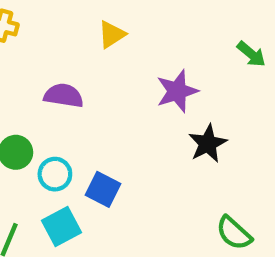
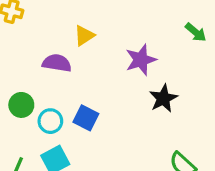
yellow triangle: (112, 34) -> (84, 36), moved
blue square: (103, 189) -> (86, 118), moved

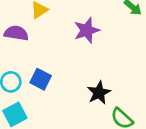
black star: (163, 98) -> (99, 93), moved

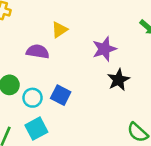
black star: (99, 93) -> (118, 80), moved

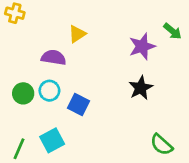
purple star: (104, 49) -> (142, 46), moved
cyan circle: (33, 98) -> (49, 91), moved

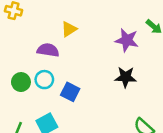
purple star: (142, 46) -> (127, 40), turned 30
black star: (141, 88) -> (126, 77), turned 30

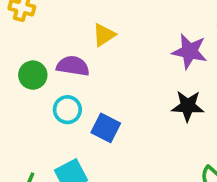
green circle: (21, 82) -> (33, 75), moved

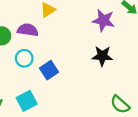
blue square: (106, 128) -> (49, 70), turned 30

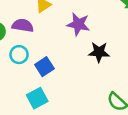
purple star: (103, 20) -> (78, 24), moved
cyan square: (27, 101) -> (37, 98), moved

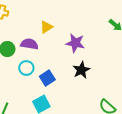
black star: (99, 52) -> (81, 70), moved, turned -30

